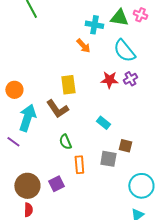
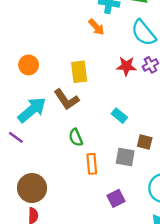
orange circle: (14, 90) -> (29, 65), moved
cyan arrow: (27, 118) -> (32, 110), turned 32
purple square: (56, 184) -> (116, 198), moved

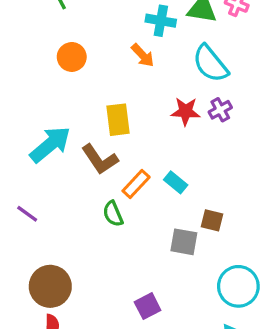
orange circle: (29, 65) -> (72, 57), moved
cyan arrow: (32, 110) -> (50, 144), moved
orange rectangle: (92, 164) -> (136, 184), moved, turned 48
purple square: (116, 198) -> (148, 306), moved

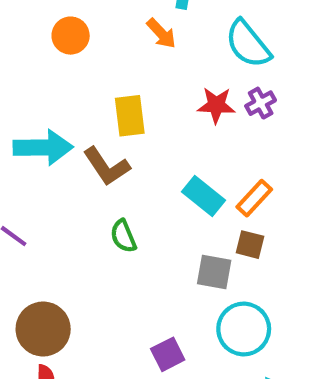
cyan arrow: (50, 144) -> (43, 147), turned 39
cyan rectangle: (176, 182) -> (204, 196), size x1.4
orange rectangle: (136, 184) -> (254, 198), moved
cyan circle: (238, 286) -> (244, 329), moved

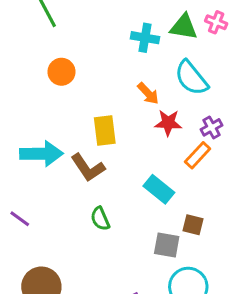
orange arrow: (161, 33) -> (148, 93), moved
purple cross: (261, 103) -> (211, 127), moved
orange rectangle: (254, 198) -> (198, 155), moved

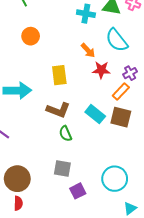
brown L-shape: (88, 168) -> (58, 110), moved, turned -35
green semicircle: (100, 219) -> (65, 134), moved
brown square: (193, 225) -> (121, 117), moved, size x1.5
gray square: (167, 245) -> (62, 168), moved

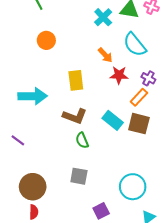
cyan cross: (86, 14) -> (103, 17), turned 36
purple cross: (130, 73) -> (148, 78), turned -32
purple square: (78, 191) -> (101, 211), moved

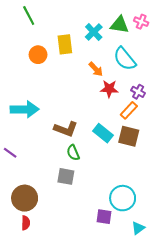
yellow rectangle: (76, 80) -> (65, 44), moved
gray square: (79, 176) -> (66, 176), moved
purple square: (101, 211) -> (104, 217), moved, turned 35

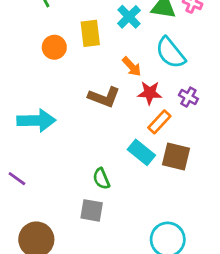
orange rectangle: (129, 110) -> (159, 122), moved
brown L-shape: (66, 129) -> (104, 97), moved

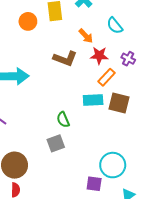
cyan semicircle: (170, 53) -> (115, 26), size x0.7
cyan rectangle: (141, 152) -> (93, 100), turned -42
gray square: (92, 210) -> (56, 143), turned -30

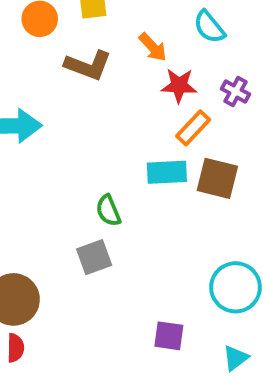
brown L-shape: (65, 59) -> (88, 65), moved
cyan circle: (113, 165) -> (235, 287), moved

